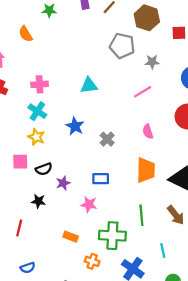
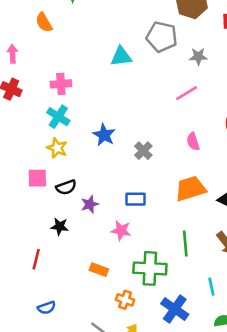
cyan triangle: (89, 85) -> (121, 56), moved
orange trapezoid: (146, 170) -> (190, 189), turned -108

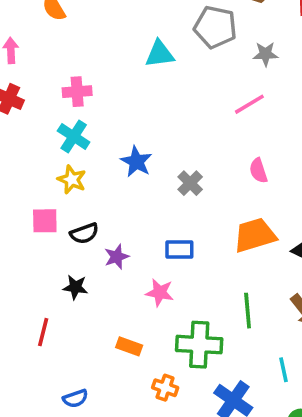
blue semicircle: (47, 308) -> (75, 398), moved

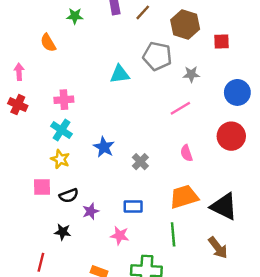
green line: (248, 311) -> (173, 234), moved

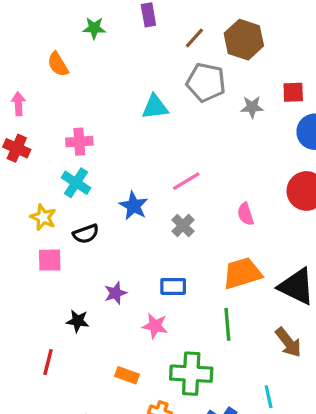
brown line: (143, 12) -> (194, 38), moved
red square: (222, 42) -> (293, 92), moved
pink line: (180, 108) -> (186, 181), moved
yellow star: (60, 159) -> (43, 217), moved
black semicircle: (69, 196) -> (86, 234), moved

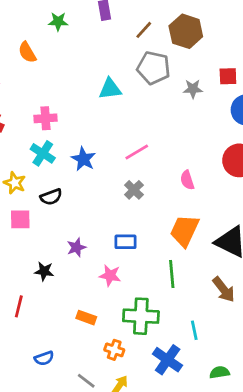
blue star: (134, 206) -> (83, 159), moved
orange trapezoid: (242, 273) -> (184, 231), turned -48
cyan line: (269, 397) -> (194, 330), moved

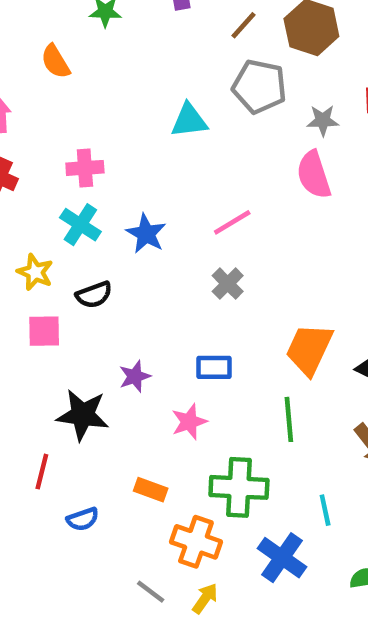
pink semicircle: (187, 180) -> (314, 175), moved, size x1.5
black star: (44, 271) -> (83, 415), size x1.6
pink star: (110, 275) -> (189, 422), turned -30
orange cross: (114, 350) -> (196, 542), size x1.5
blue semicircle: (44, 358) -> (83, 519), moved

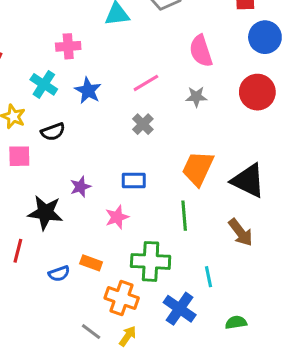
gray star: (323, 120) -> (196, 97), moved
pink cross: (85, 168) -> (68, 46), moved
blue semicircle: (83, 519) -> (59, 274), moved

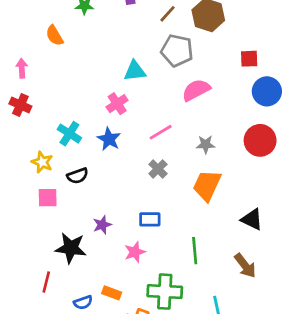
pink cross: (68, 46) -> (117, 104), moved, turned -30
pink semicircle: (201, 51) -> (196, 90), moved, turned 80
orange trapezoid: (198, 168) -> (207, 185), moved
black triangle: (248, 181) -> (252, 219), size x0.7

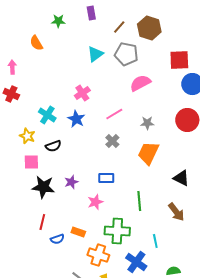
red square: (249, 59) -> (179, 60), size x1.5
cyan triangle: (135, 71) -> (95, 54), moved, turned -30
black star: (71, 248) -> (43, 187), moved
red line: (46, 282) -> (42, 222), moved

